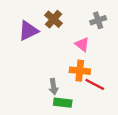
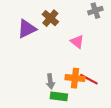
gray cross: (98, 20) -> (95, 11), moved
orange cross: (80, 71) -> (75, 78), moved

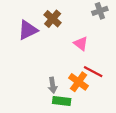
orange cross: (75, 78) -> (78, 82), turned 30
red line: (89, 79) -> (93, 72), moved

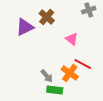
gray arrow: (53, 85) -> (47, 76), turned -32

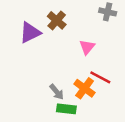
gray cross: (89, 10) -> (108, 12), turned 32
pink triangle: (72, 39) -> (87, 47), turned 32

